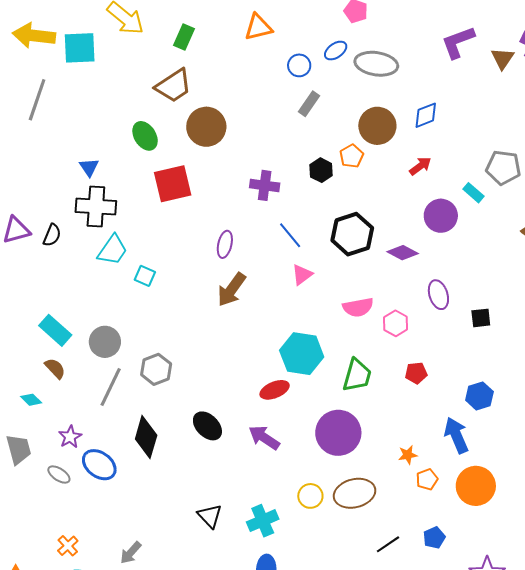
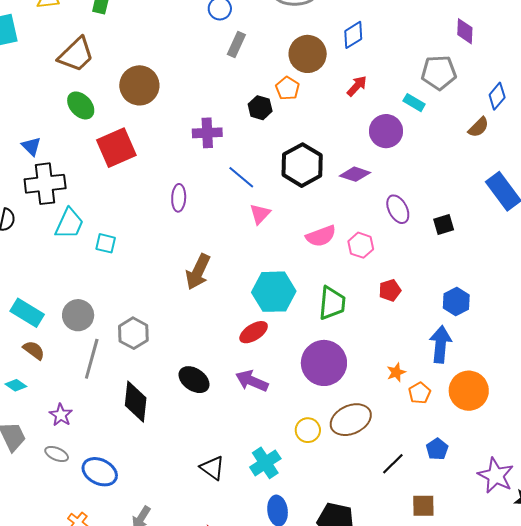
brown trapezoid: (174, 86) -> (76, 55), moved
brown arrow: (232, 290) -> (198, 272), moved
blue arrow: (456, 435) -> (440, 344), turned 39
blue ellipse: (99, 465) -> (100, 472), moved

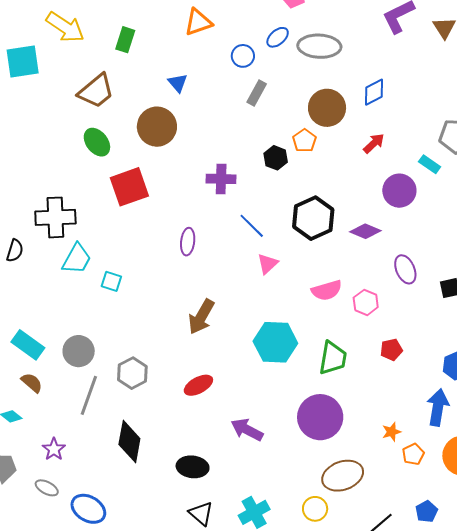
blue triangle: (31, 146) -> (178, 83), moved
red ellipse: (254, 332) -> (198, 385), moved
black ellipse: (194, 380) -> (193, 467), moved, turned -32
yellow circle: (308, 430) -> (315, 509), moved

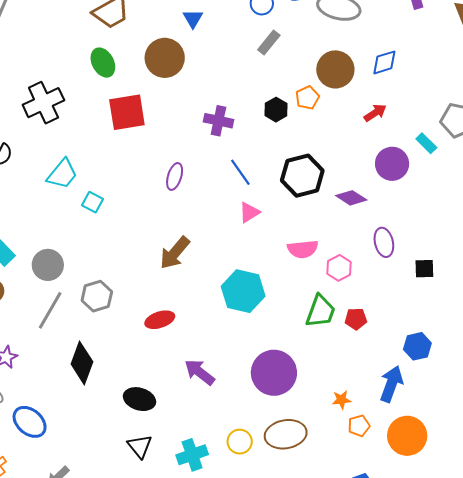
black cross: (55, 217) -> (43, 103), moved, turned -33
green trapezoid: (333, 358) -> (320, 311), moved
yellow circle: (315, 509) -> (240, 442), moved

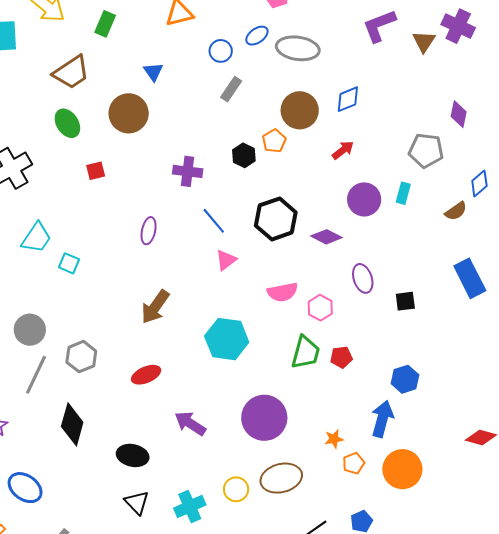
red square: (127, 112) -> (96, 171), size x0.5
cyan rectangle: (426, 143) -> (403, 193), moved, turned 65

